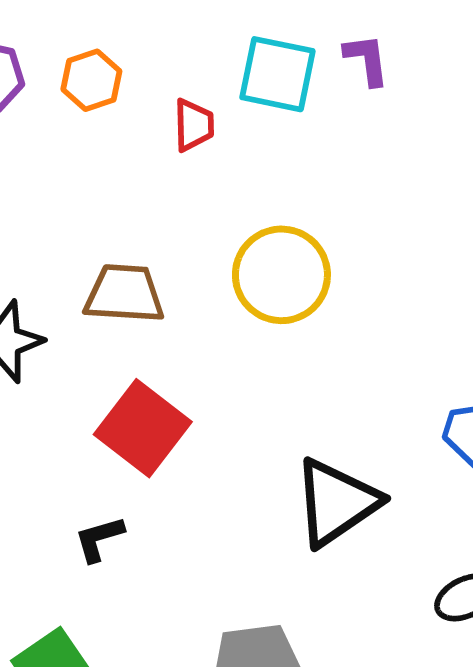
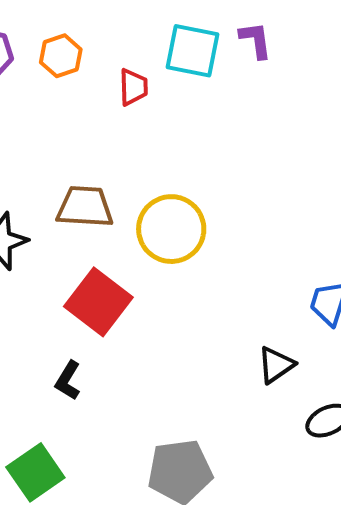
yellow circle: (281, 275) -> (171, 229), moved
black triangle: (336, 502) -> (276, 365), moved, size x0.6
black L-shape: (99, 539) -> (68, 380), turned -42

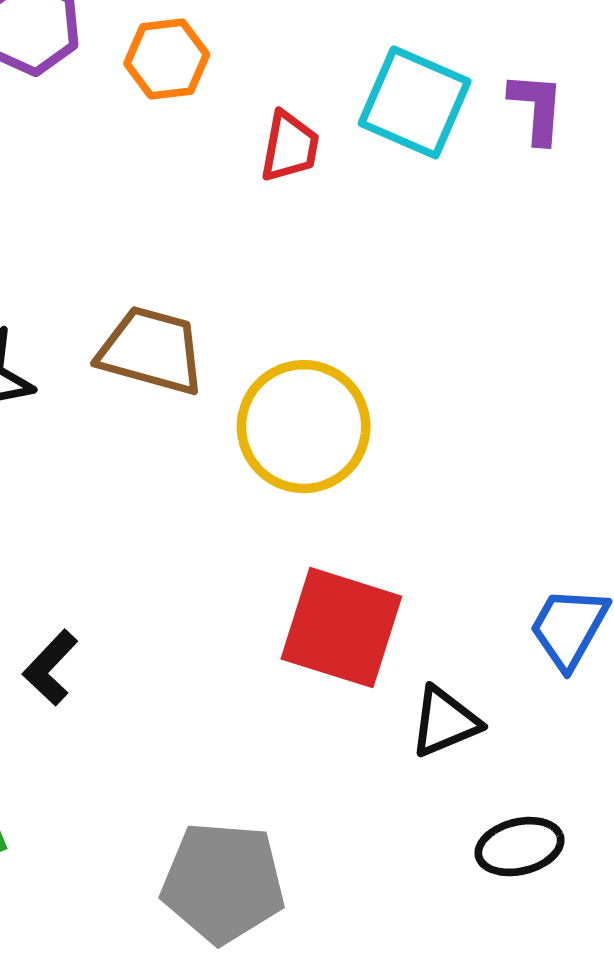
red square: (98, 302) -> (341, 628), moved, turned -32

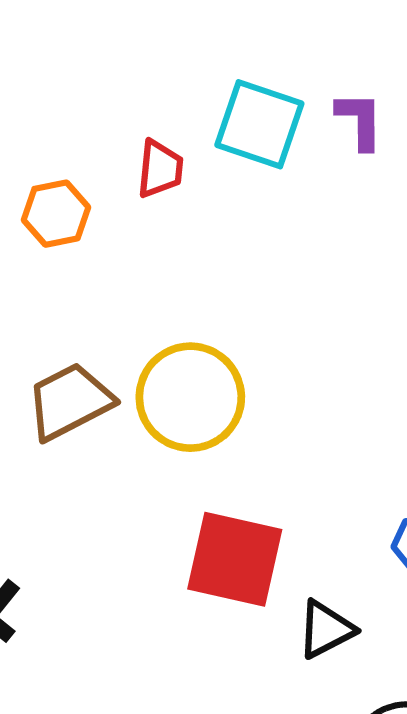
orange hexagon: (167, 59) -> (56, 214), moved
brown trapezoid: (151, 351) -> (70, 401), moved, turned -38

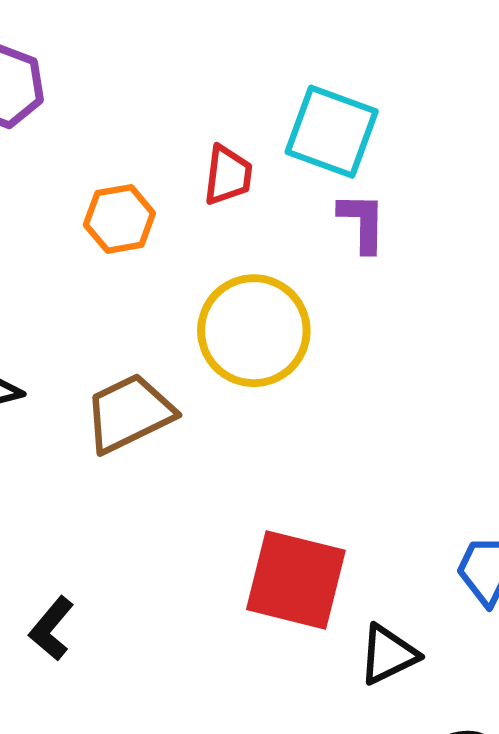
purple L-shape: (360, 120) -> (362, 222), moved
yellow circle: (190, 397) -> (254, 331), moved

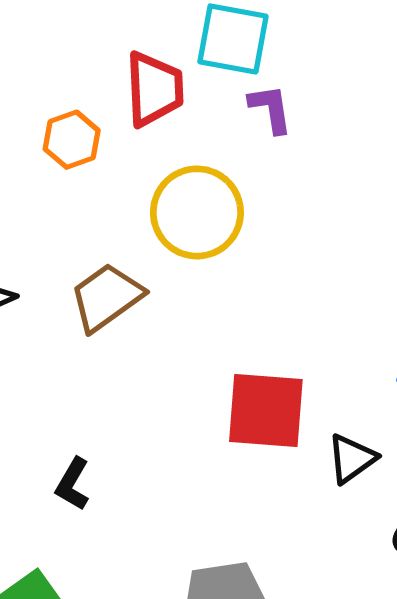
red trapezoid: (228, 175) -> (154, 89), size x1.5

